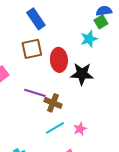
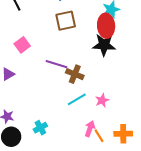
brown square: (32, 49) -> (66, 21), moved
red ellipse: (59, 60) -> (106, 26), moved

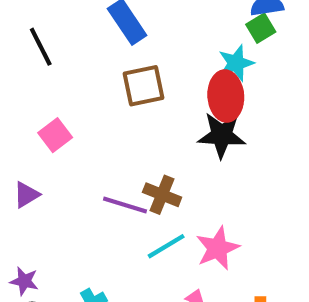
purple line: (57, 64) -> (125, 205), moved
pink star: (102, 100) -> (218, 248), size x1.5

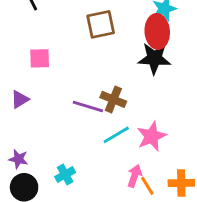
pink square: (55, 135) -> (40, 58), turned 35

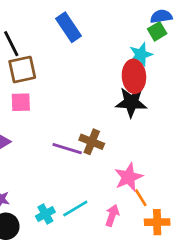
brown square: (101, 24) -> (22, 70), moved
cyan line: (116, 135) -> (75, 209), moved
orange line: (147, 186) -> (141, 198), moved

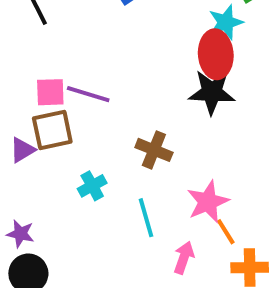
brown square: (22, 70) -> (52, 130), moved
purple line: (67, 149) -> (88, 94), moved
cyan line: (75, 209) -> (146, 218), moved, turned -75
cyan cross: (45, 214) -> (92, 186), moved

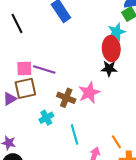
black star: (212, 92) -> (109, 69), size x0.7
brown cross: (154, 150) -> (66, 98), moved
pink star: (208, 202) -> (89, 93), moved

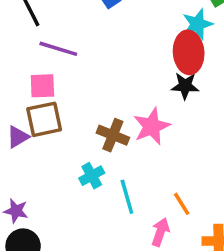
purple line: (44, 70) -> (58, 49), moved
cyan cross: (46, 118) -> (92, 176), moved
orange line: (116, 142) -> (182, 204), moved

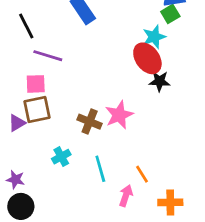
red ellipse: (189, 52) -> (147, 58), turned -32
black star: (185, 86) -> (160, 81), moved
cyan cross: (92, 176) -> (61, 157), moved

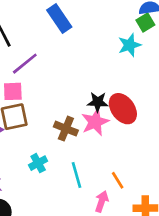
purple line: (48, 56) -> (25, 64), turned -56
red ellipse: (147, 58) -> (123, 109), moved
black star: (160, 81) -> (98, 102), moved

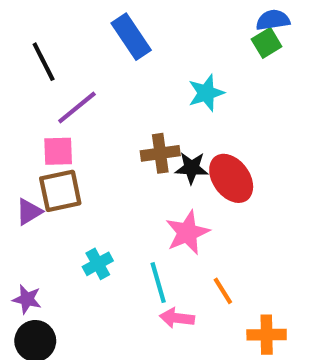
cyan star: (130, 45) -> (206, 93), moved
pink star: (95, 122) -> (187, 233), moved
brown cross: (66, 129) -> (160, 153), moved, turned -30
pink arrow: (102, 201) -> (177, 318), moved, turned -102

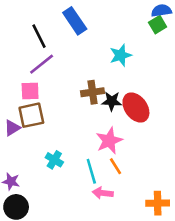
black line: (44, 62) -> (39, 36), moved
cyan cross: (98, 264) -> (54, 160), turned -30
orange line: (223, 291) -> (115, 166), moved

